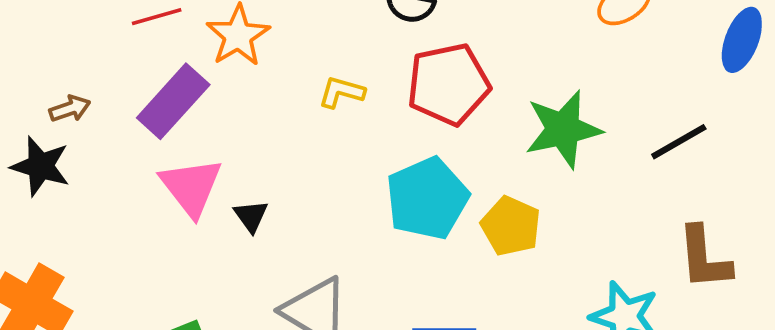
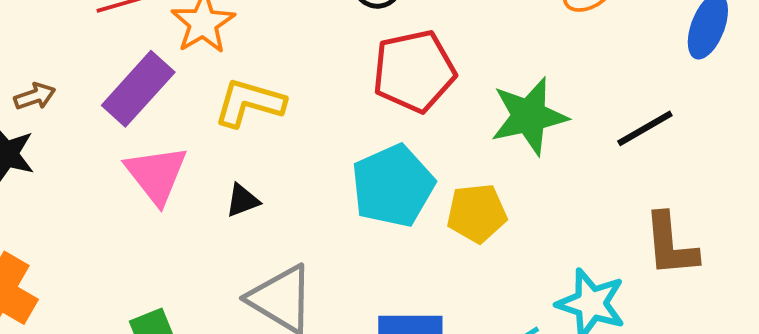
yellow L-shape: (341, 92) -> (249, 103), moved, size x1.5
black triangle: (251, 216) -> (242, 200), moved, turned 45
yellow pentagon: (511, 226) -> (477, 213), turned -30

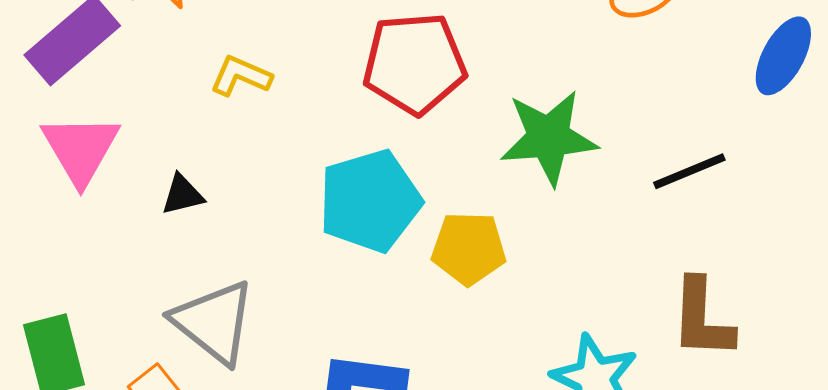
yellow L-shape: (249, 103) -> (241, 76), moved, size x0.7

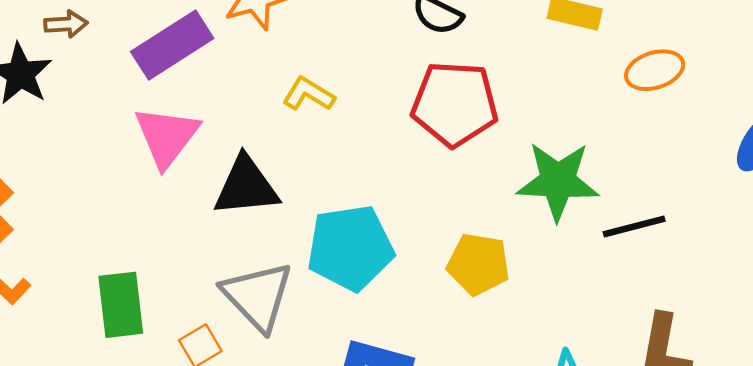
black line: (689, 171) -> (634, 227), moved
black triangle: (182, 195) -> (246, 186), size x1.8
cyan pentagon: (370, 201) -> (350, 248), moved

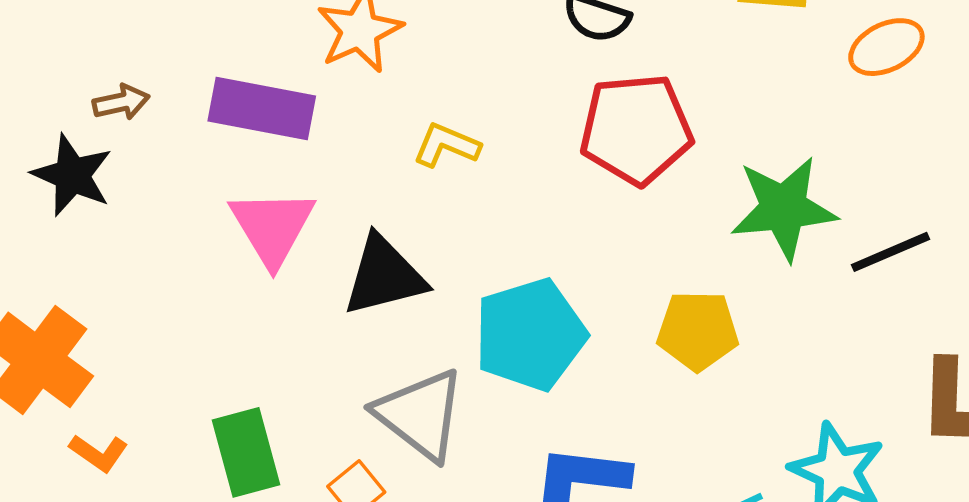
purple rectangle: (172, 45) -> (262, 109), turned 52

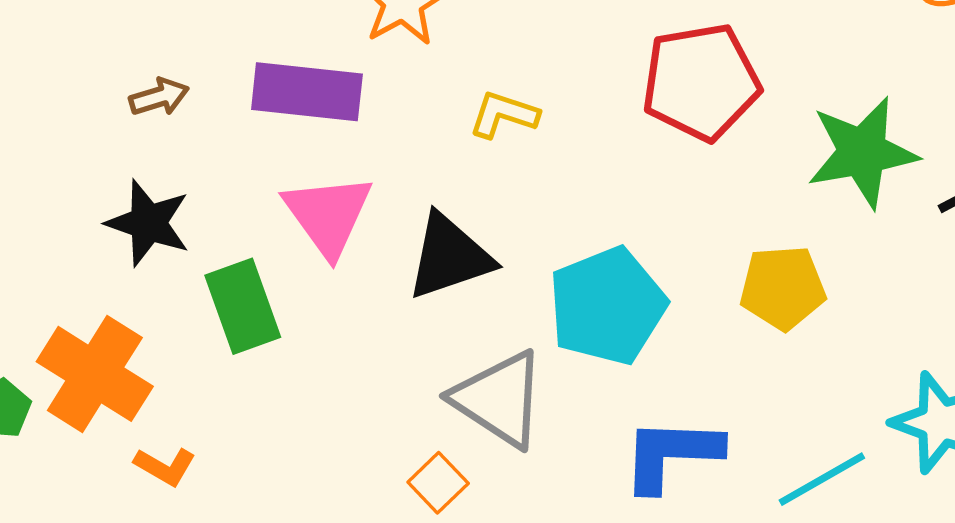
black star: (72, 175) -> (148, 223), moved
green rectangle: (246, 452) -> (243, 306), moved

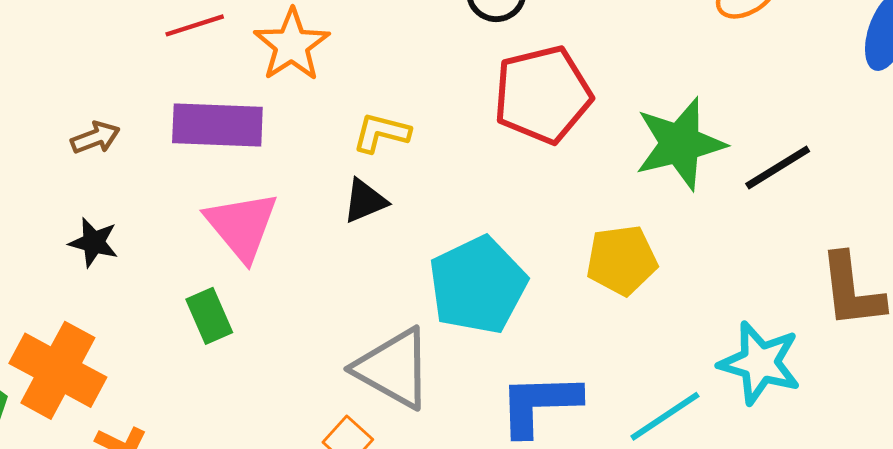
black star: (148, 223) -> (94, 242), size x0.7
black triangle: (449, 257) -> (365, 201), moved, size x0.6
green rectangle: (243, 306) -> (209, 316), moved, size x0.7

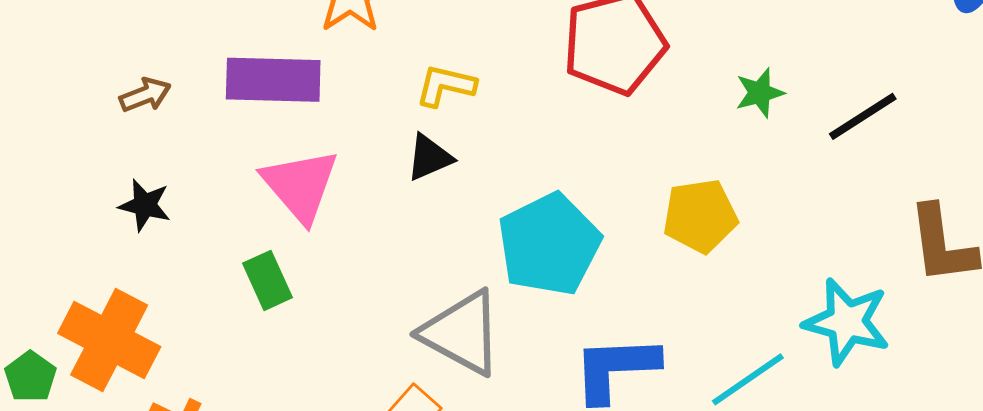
green star: (680, 144) -> (760, 93), size x0.5

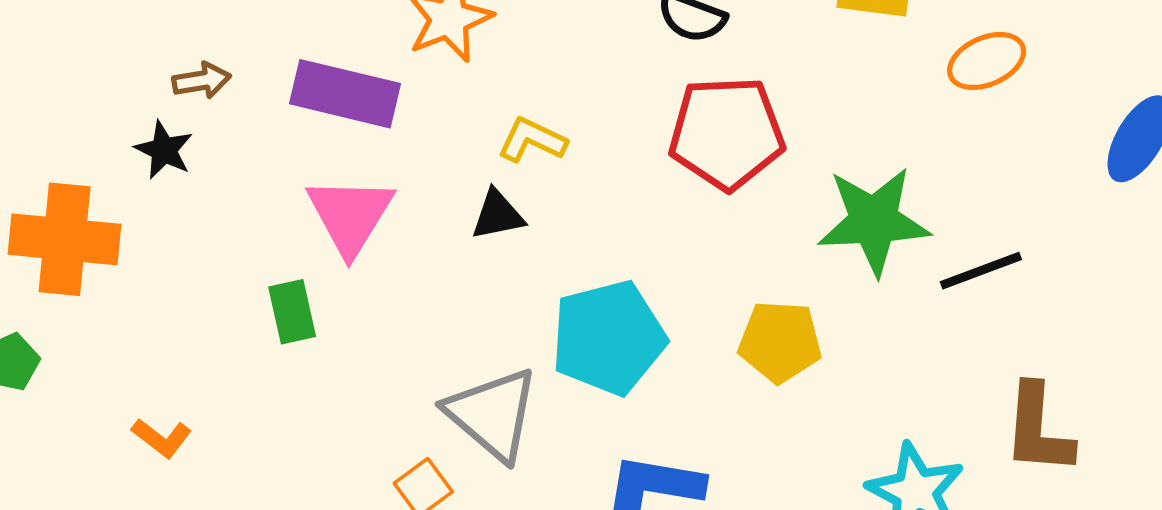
green star: (760, 93) -> (874, 221), size x2.0
black star: (145, 205) -> (164, 150), moved
orange cross: (109, 340) -> (65, 239), moved, turned -34

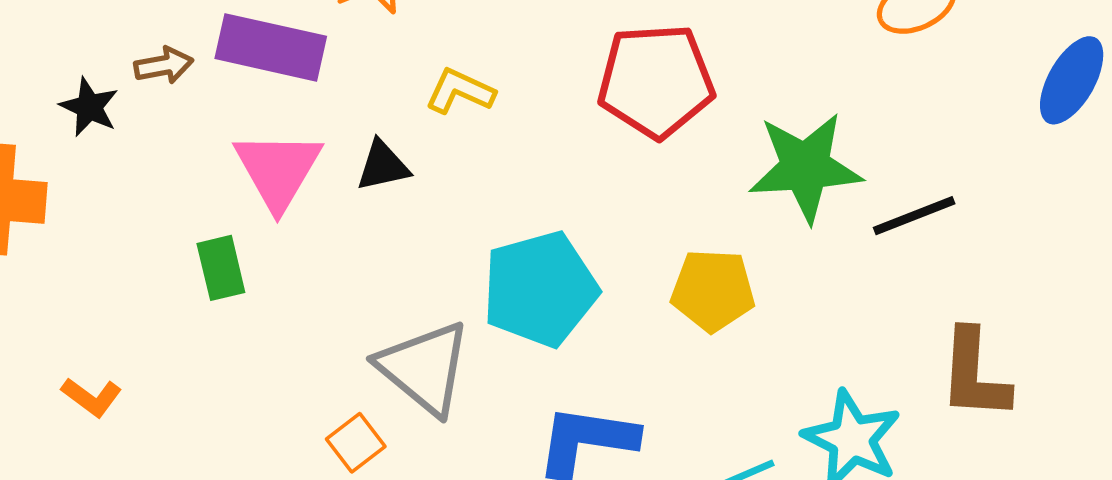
brown arrow: (202, 81) -> (164, 65), moved
black triangle: (498, 215) -> (383, 166), moved

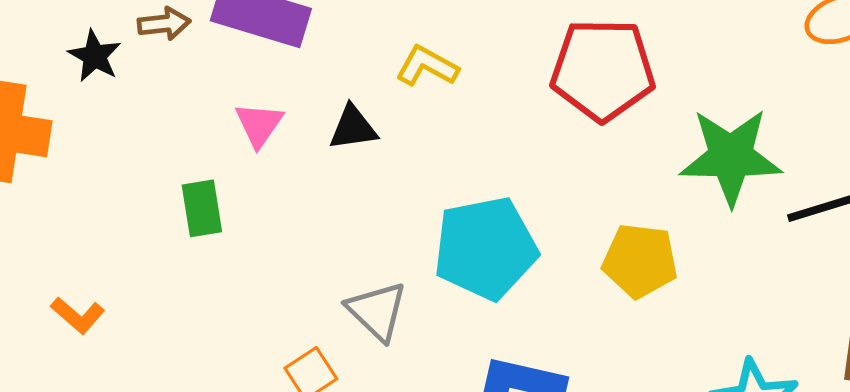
pink triangle: (278, 170) -> (259, 125), size x0.6
gray triangle: (424, 368) -> (377, 311), size x0.7

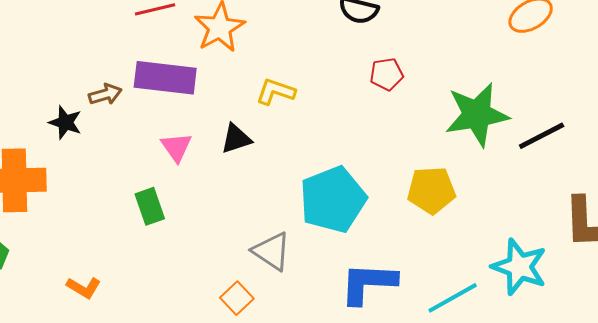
red pentagon: (603, 70) -> (387, 74), size x0.5

